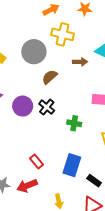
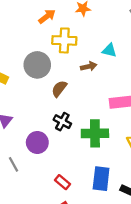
purple circle: (23, 106) -> (37, 142), moved
green cross: (74, 123) -> (95, 133), size x1.6

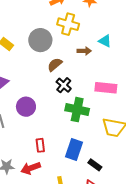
black cross: (62, 122) -> (64, 85), moved
red rectangle: (62, 182) -> (40, 145), turned 32

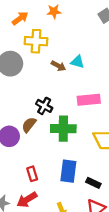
cyan triangle: (105, 41) -> (78, 62), moved
brown arrow: (84, 51) -> (58, 66), turned 40
brown semicircle: (55, 65) -> (29, 125), moved

